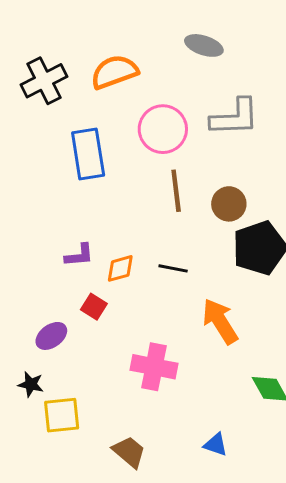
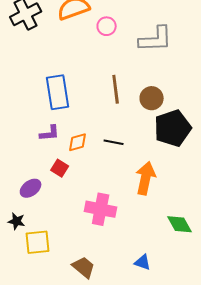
pink circle: (163, 129) -> (107, 26), moved, size x0.6
blue rectangle: (88, 154) -> (58, 92), moved
orange arrow: (220, 321) -> (146, 178), turned 44

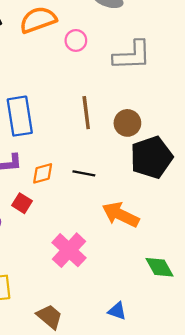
orange arrow: (146, 178) -> (121, 215), turned -76
pink cross: (101, 209) -> (69, 250), turned 32

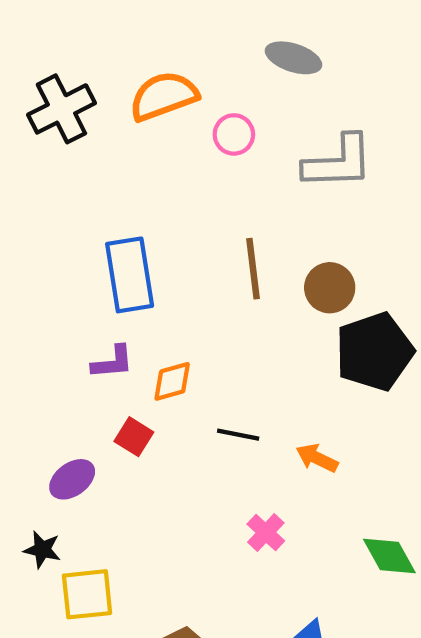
black line: (84, 173) -> (238, 435), moved
orange arrow: (121, 215) -> (317, 458), size x0.6
pink cross: (69, 250) -> (266, 533), moved, size x0.6

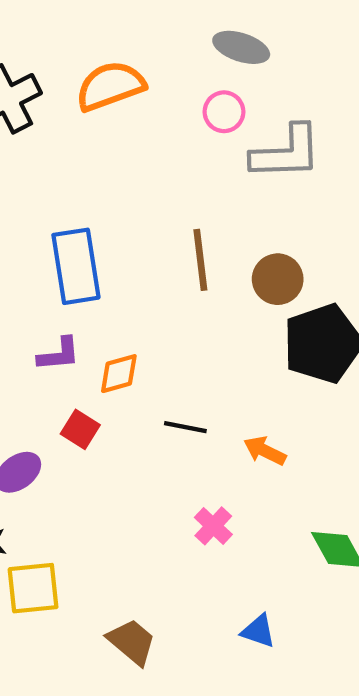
pink circle: (234, 134) -> (224, 112), moved

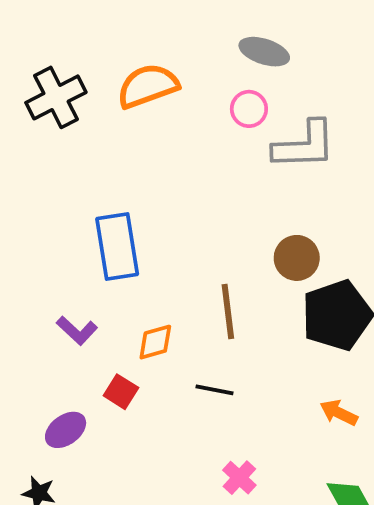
brown line: (200, 260) -> (228, 311), moved
purple L-shape: (59, 354) -> (77, 331), moved, turned 48
orange arrow: (265, 451) -> (339, 413), moved

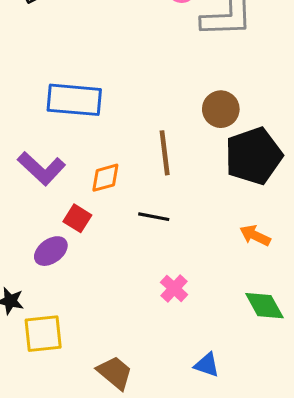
blue rectangle: (117, 246) -> (74, 100), turned -76
purple L-shape: (77, 331) -> (41, 168), size x1.4
purple ellipse: (66, 430) -> (51, 251), moved

